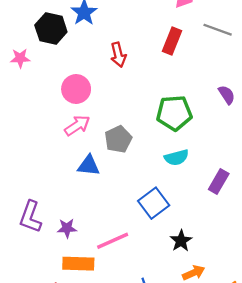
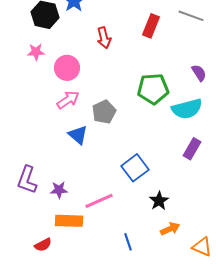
pink star: (20, 58) -> (36, 52), moved
cyan semicircle: (176, 157) -> (187, 109), moved, size x1.4
blue triangle: (89, 165) -> (78, 135), turned 35

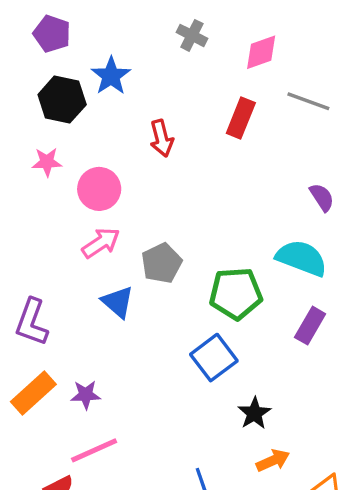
green pentagon: (153, 89) -> (236, 293), moved
cyan semicircle: (187, 109) -> (302, 258), turned -144
purple L-shape: (27, 180) -> (32, 322), moved
pink line: (99, 201) -> (94, 450), moved
orange rectangle: (69, 221) -> (33, 393), moved, turned -44

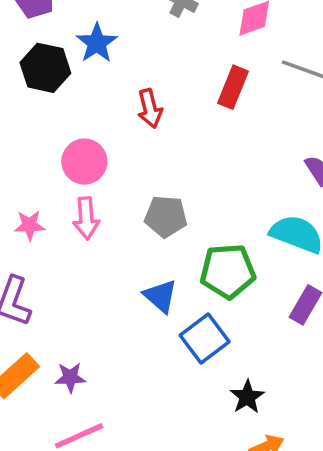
pink star: (47, 162) -> (30, 225), moved
pink arrow: (101, 243) -> (86, 218), turned 120
gray pentagon: (162, 263) -> (166, 216), moved, turned 30
blue triangle: (118, 302) -> (160, 296), moved

